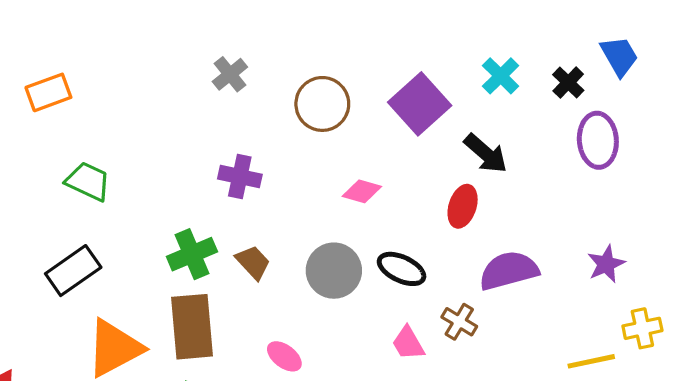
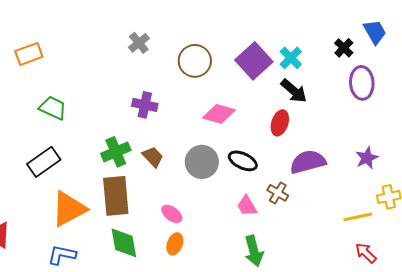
cyan cross: (501, 76) -> (291, 58), moved
pink diamond: (362, 191) -> (219, 114), size x1.4

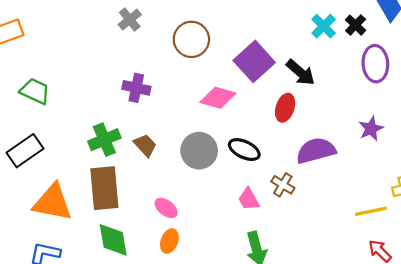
cyan cross: (291, 58) -> (324, 26), moved
purple square: (254, 61) -> (254, 61), moved
purple star: (367, 158) -> (371, 129), moved
orange triangle: (69, 209) -> (53, 202), turned 39

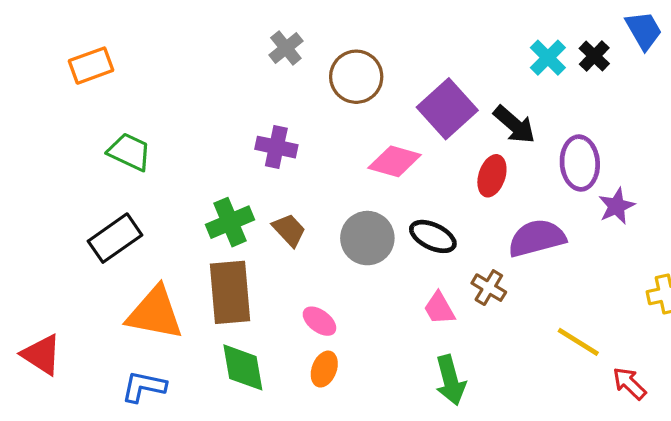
gray cross: (130, 20) -> (286, 48), moved
purple ellipse: (375, 64) -> (580, 163), moved
yellow line: (371, 211) -> (578, 342), moved, turned 44

